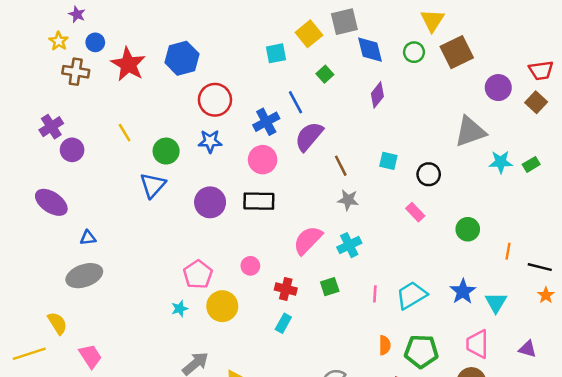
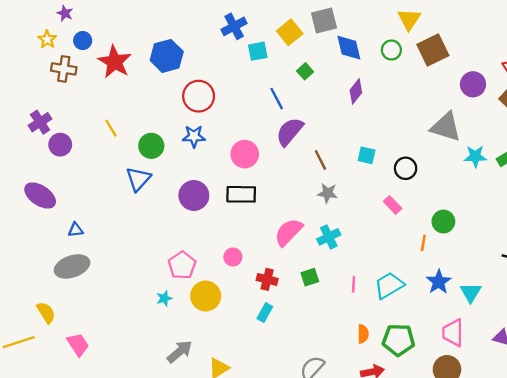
blue cross: (266, 122) -> (234, 26), moved
gray triangle: (470, 132) -> (446, 127), turned 36
orange line: (508, 251) -> (423, 243), moved

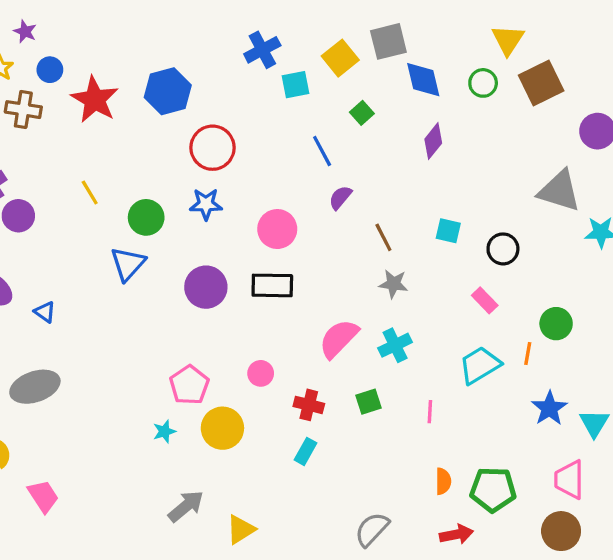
purple semicircle: (290, 132) -> (340, 197), size x0.6
blue triangle: (76, 230) -> (45, 312), moved, turned 42
cyan trapezoid: (389, 285) -> (480, 365), moved

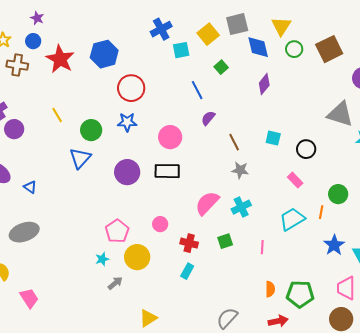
purple star: (25, 32) -> (37, 18), moved
yellow triangle: (508, 40) -> (281, 26), moved
gray arrow: (186, 506) -> (115, 283), moved, size x0.7

